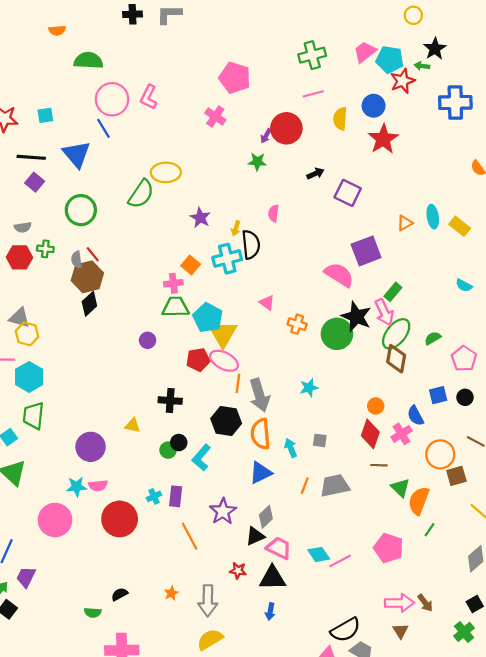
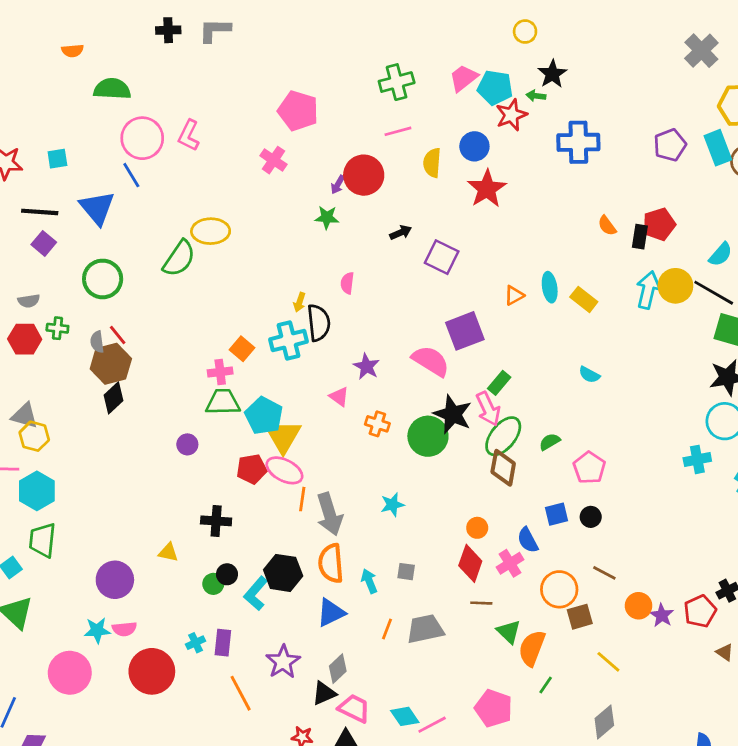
purple star: (200, 218) -> (366, 366), moved
black hexagon: (226, 421) -> (283, 573), moved

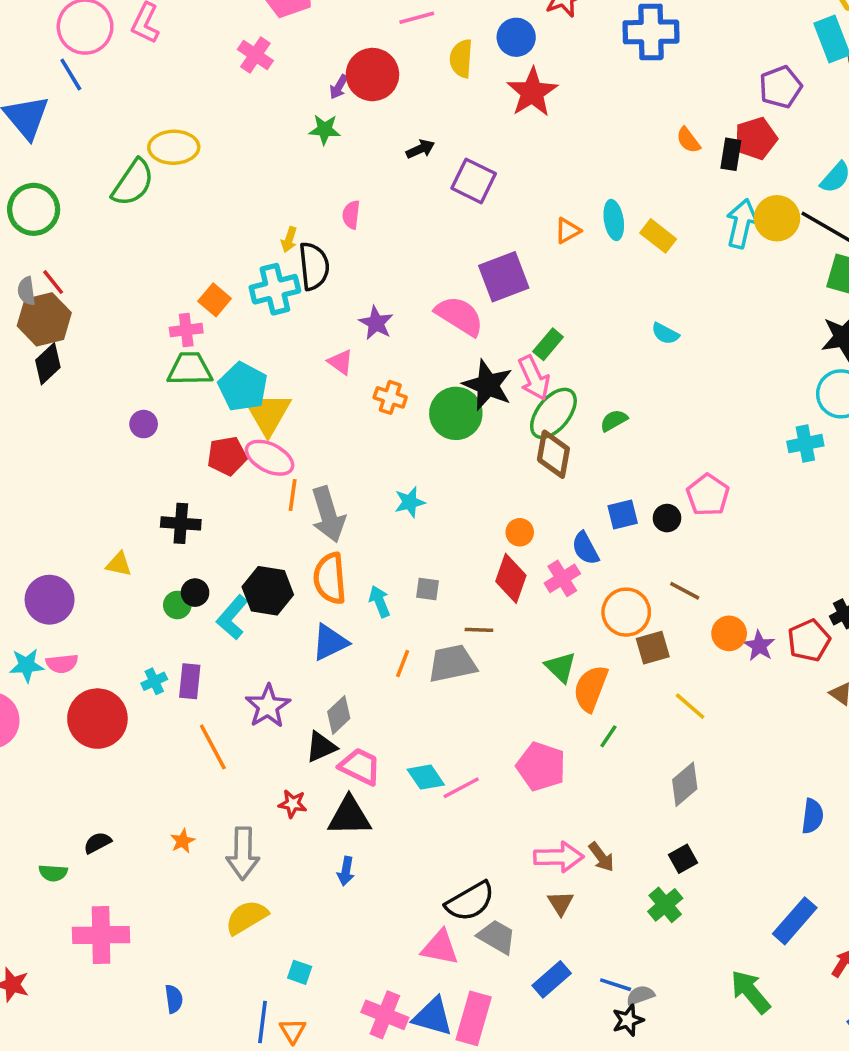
purple pentagon: (670, 145) -> (781, 87), moved
pink pentagon: (589, 468) -> (708, 495), moved
brown line: (481, 603) -> (479, 630), moved

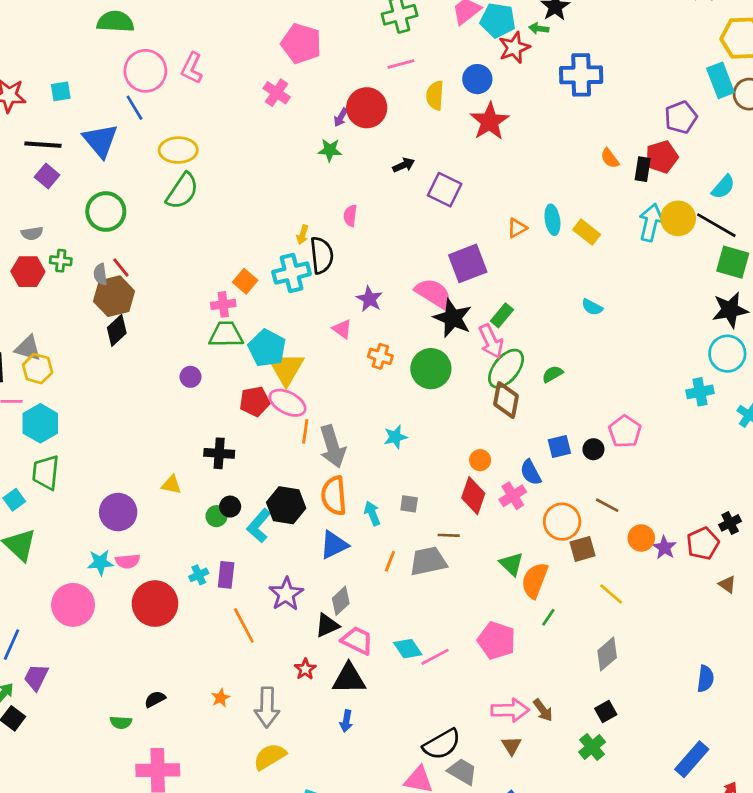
yellow ellipse: (174, 147) -> (178, 150), moved
black star: (488, 385) -> (453, 318), moved
red star: (293, 804) -> (305, 669), turned 30

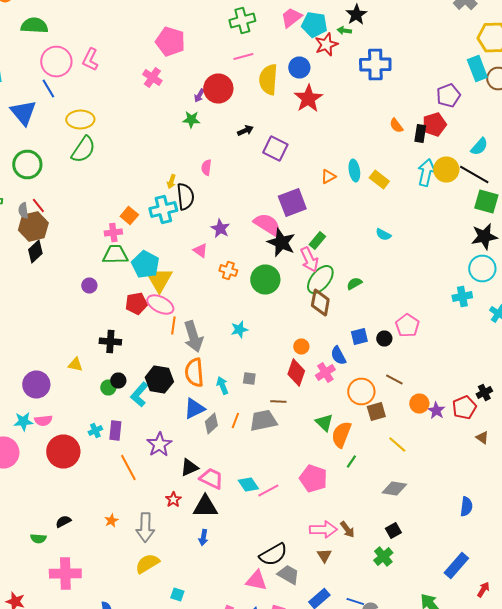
yellow semicircle: (435, 95) -> (268, 80), size x1.4
gray diamond: (341, 601) -> (211, 424), moved
gray diamond: (607, 654) -> (394, 488), turned 50

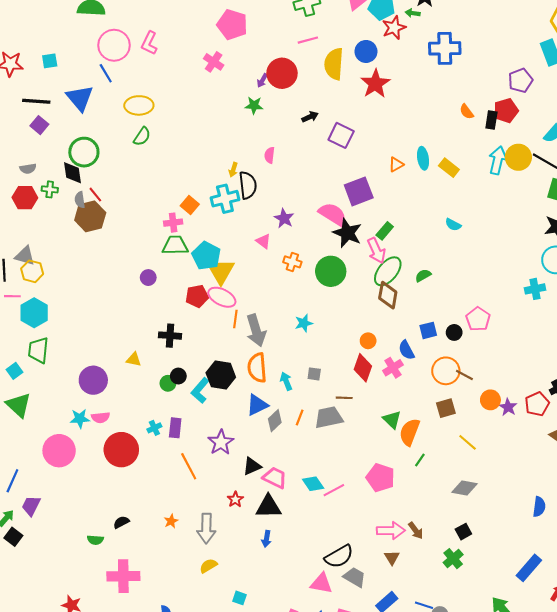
green semicircle: (83, 150) -> (142, 136), size x0.7
black diamond: (35, 252) -> (73, 173), moved, turned -55
orange circle: (361, 392) -> (446, 371), moved
yellow semicircle: (147, 564) -> (208, 566), size x0.7

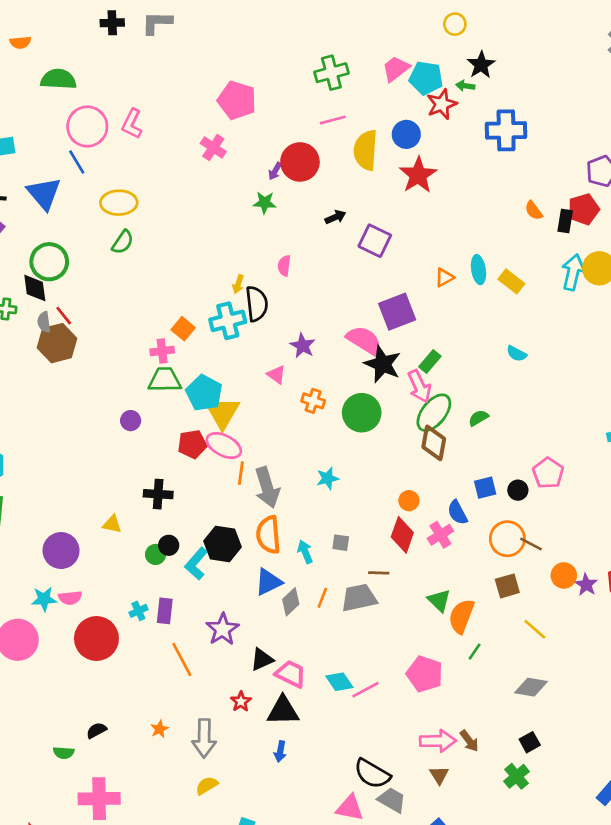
black semicircle: (339, 556) -> (372, 774), turned 60

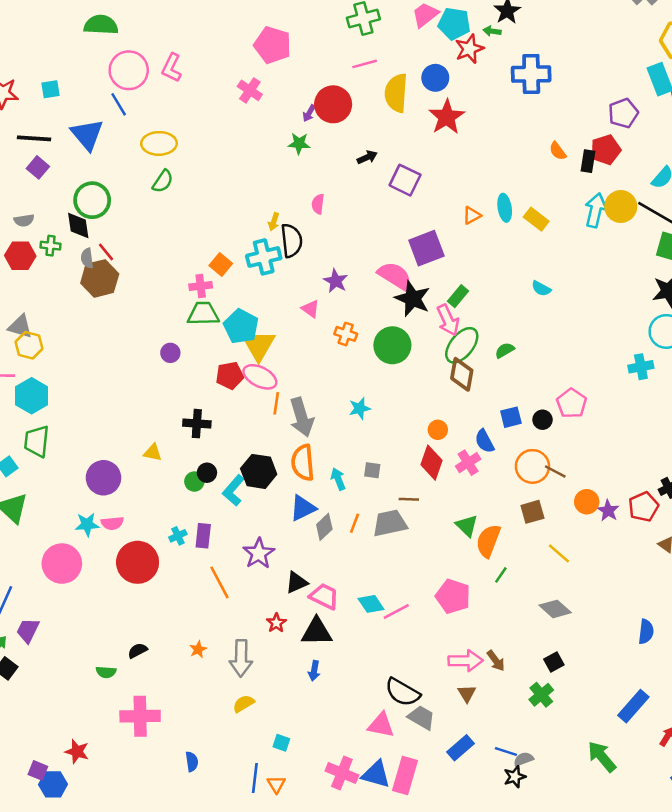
gray diamond: (531, 687) -> (555, 609), turned 32

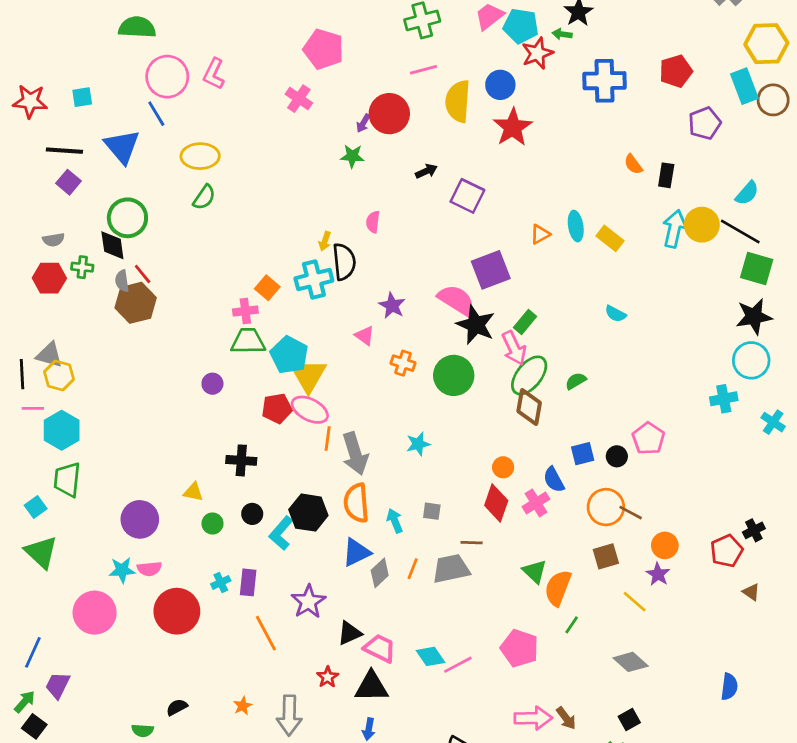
red pentagon: (606, 150) -> (676, 71), moved
green circle: (194, 482) -> (212, 523), moved
purple star: (608, 511) -> (658, 574), moved

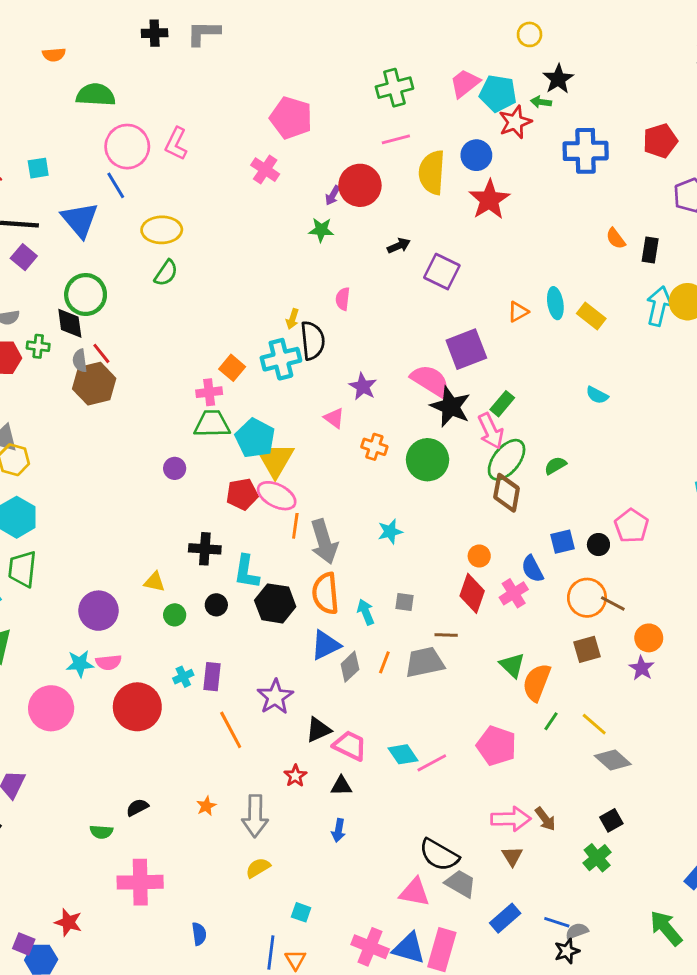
cyan L-shape: (281, 533) -> (246, 572), moved, turned -32
yellow line: (635, 602) -> (594, 724), moved
black triangle: (371, 687) -> (341, 786), size x0.6

